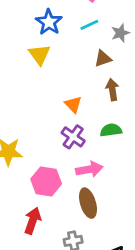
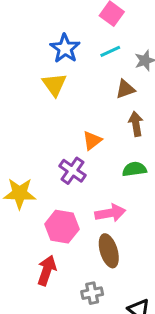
orange triangle: (73, 104) -> (92, 141), turned 36
purple cross: (73, 137) -> (72, 171), moved

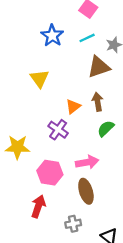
yellow triangle: (54, 85) -> (39, 79), moved
brown triangle: (125, 89) -> (99, 67), size x1.5
brown arrow: (136, 124) -> (98, 102), moved
green semicircle: (134, 169) -> (106, 129), turned -36

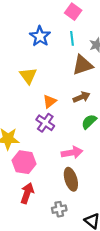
cyan line: (87, 38) -> (72, 38), turned -72
brown arrow: (98, 102) -> (82, 97), turned 77
orange triangle: (73, 106) -> (50, 101), moved
pink hexagon: (50, 173) -> (24, 162), moved

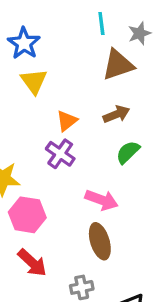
blue star: (40, 36) -> (24, 43), moved
pink arrow: (72, 153) -> (101, 200), turned 30
red arrow: (27, 193) -> (32, 263), turned 114

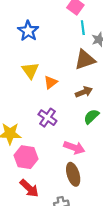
cyan line: (101, 24) -> (83, 28), moved
blue star: (24, 43) -> (28, 31), moved
orange triangle: (67, 121) -> (51, 82), moved

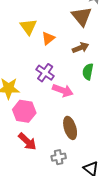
brown triangle: (85, 60) -> (82, 16), turned -50
green semicircle: (91, 117) -> (88, 72), turned -35
pink arrow: (74, 148) -> (63, 90), moved

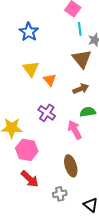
orange triangle: (48, 38) -> (50, 80), turned -32
green semicircle: (88, 72) -> (88, 112), turned 70
pink arrow: (63, 90) -> (75, 130), moved, turned -138

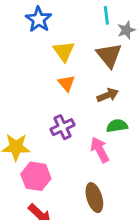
yellow triangle: (31, 69) -> (64, 51), moved
purple cross: (47, 113) -> (62, 127), turned 30

